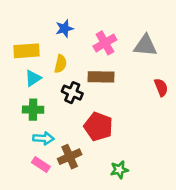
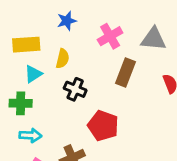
brown rectangle: (101, 77) -> (125, 73), moved, turned -70
green cross: (33, 110) -> (21, 103), moved
cyan arrow: (43, 138) -> (30, 135), moved

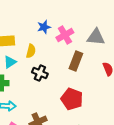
blue star: (67, 21) -> (44, 27), moved
red pentagon: (103, 126) -> (72, 99), moved

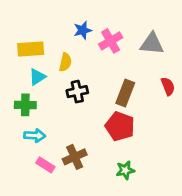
brown rectangle: (76, 61) -> (125, 93), moved
black cross: (40, 73) -> (77, 92), turned -35

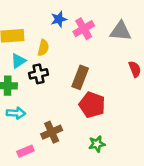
black cross: (77, 92) -> (39, 74), moved
brown rectangle: (125, 93) -> (80, 77), moved
pink rectangle: (45, 165) -> (25, 151), moved, turned -56

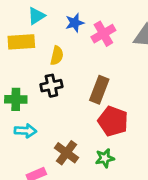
cyan triangle: (18, 61) -> (36, 16), moved
brown cross: (52, 132) -> (66, 153), turned -30
green star: (97, 144) -> (105, 158), moved

